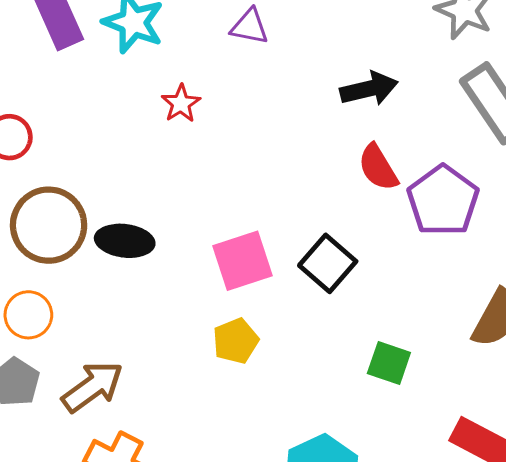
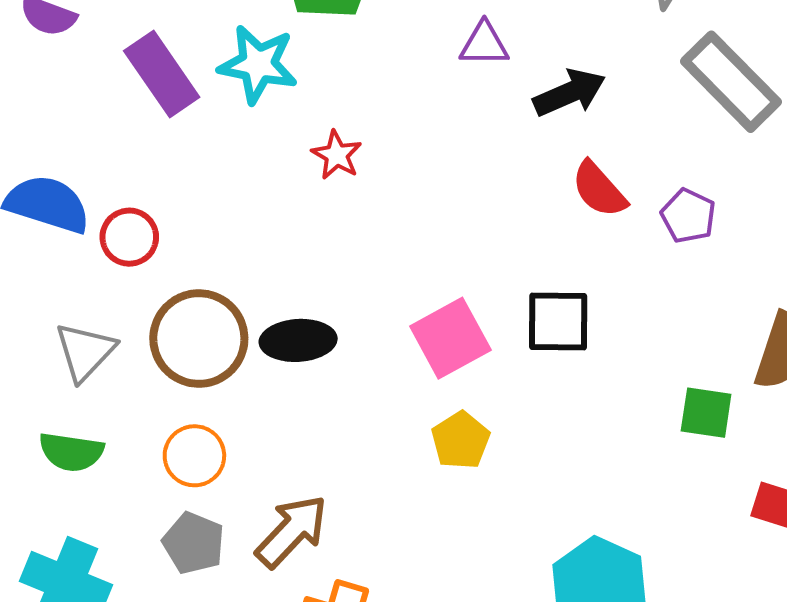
purple triangle: (249, 27) -> (484, 44), moved
purple pentagon: (443, 201) -> (688, 216), size x0.6
black square: (328, 263) -> (558, 321), turned -30
green square: (389, 363) -> (706, 413), moved

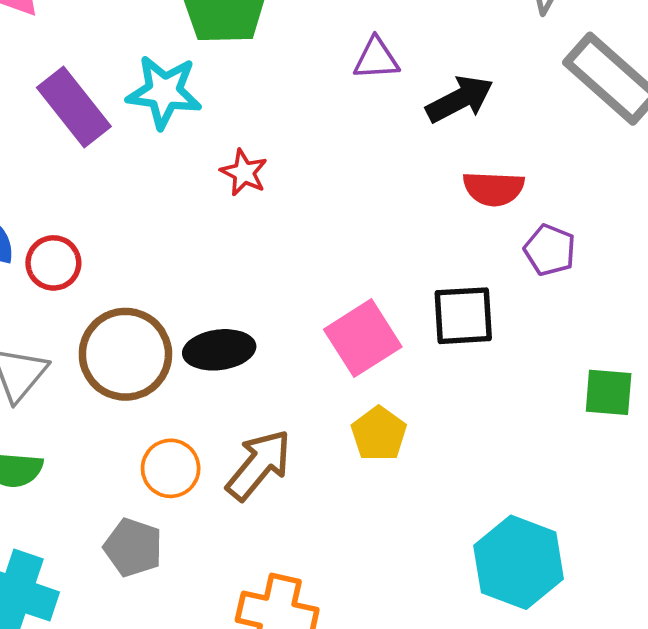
red semicircle: (599, 189) -> (494, 189), turned -42
purple pentagon: (688, 216) -> (550, 250), moved
orange circle: (194, 456) -> (171, 468), moved
brown arrow: (292, 531) -> (259, 465), moved

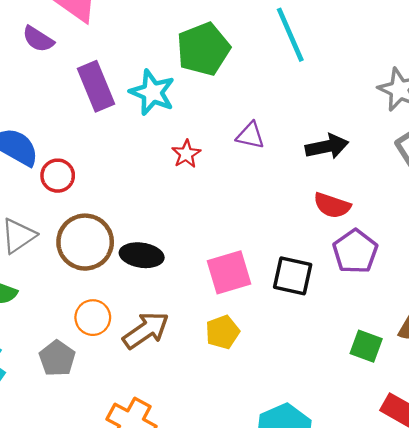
purple triangle: (376, 59) -> (250, 135), moved
purple pentagon: (550, 250) -> (355, 252), size x1.4

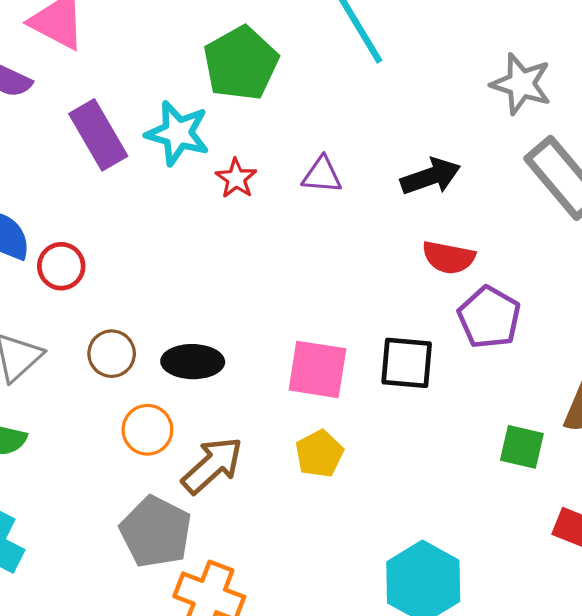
red star: (186, 154) -> (236, 178), moved
brown circle: (85, 242) -> (112, 354), size x0.6
pink square: (229, 272) -> (317, 369), turned 33
orange circle: (93, 318) -> (147, 430), moved
gray pentagon: (57, 358) -> (156, 532), moved, size x1.4

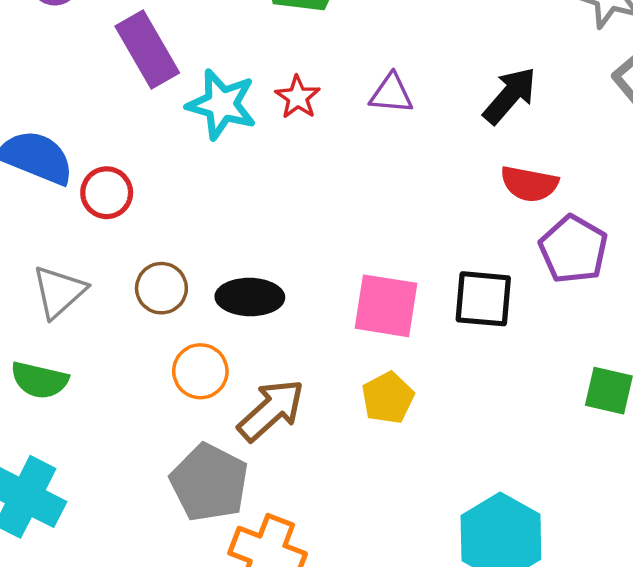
cyan star: (178, 133) -> (222, 104), moved
black arrow: (431, 176) -> (510, 95), turned -30

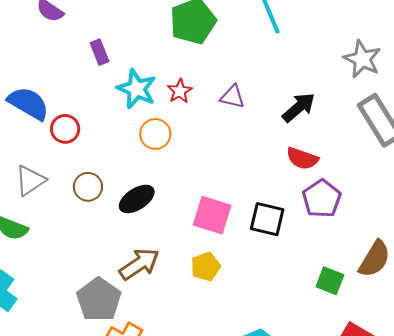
purple rectangle: (147, 49) -> (100, 52), size x0.6
black ellipse: (250, 297) -> (137, 199), turned -42
orange circle: (200, 371) -> (155, 134), moved

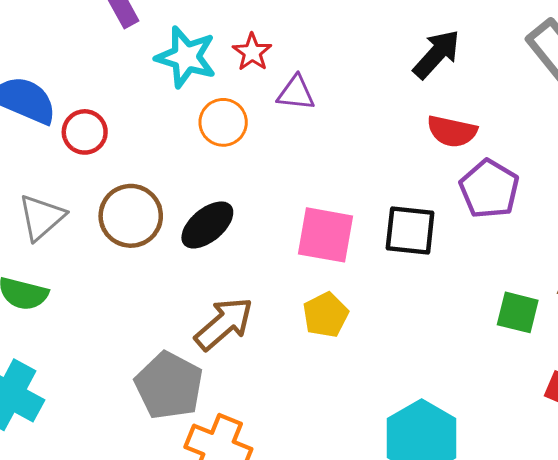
purple triangle: (232, 97) -> (296, 93), moved
brown circle: (88, 187) -> (131, 216), size x1.4

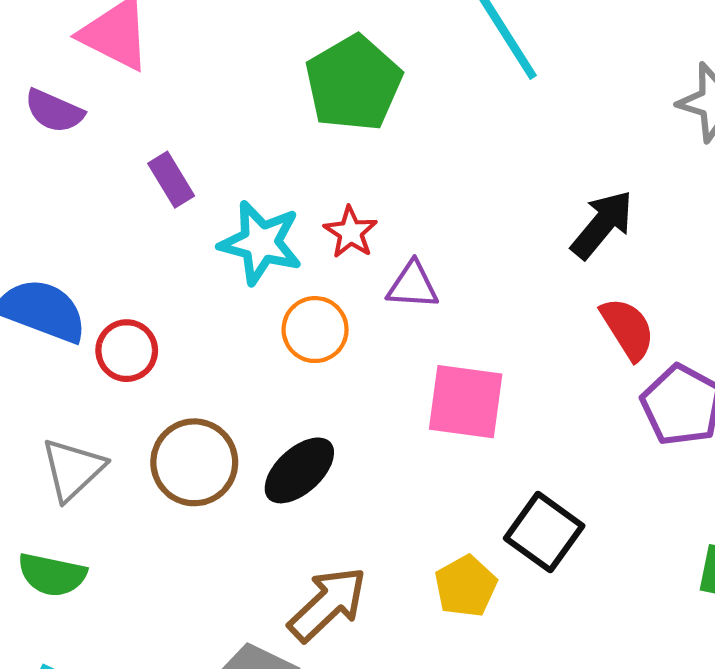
red semicircle: (452, 131) -> (628, 329), turned -132
black square: (410, 230) -> (544, 532), moved, turned 32
pink square: (325, 235) -> (466, 402), moved

